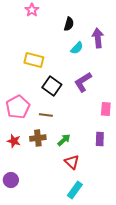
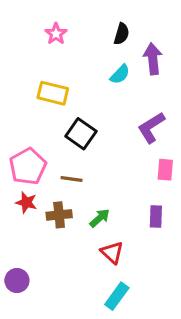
pink star: (32, 10) -> (56, 34), moved
black semicircle: (69, 24) -> (122, 34), moved
purple L-shape: (83, 82) -> (151, 127), moved
red star: (14, 141) -> (26, 202), moved

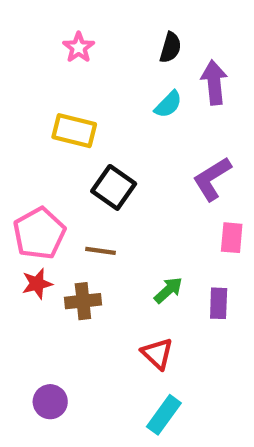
red star: (26, 202) -> (37, 284), turned -30
green arrow: (100, 218) -> (168, 290), moved
purple circle: (17, 281) -> (50, 402), moved

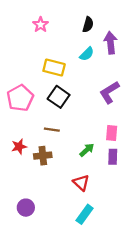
yellow rectangle: (74, 131) -> (54, 68), moved
pink pentagon: (39, 233) -> (20, 98), moved
pink rectangle: (232, 238) -> (112, 133), moved

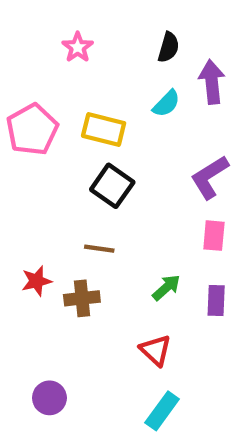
pink pentagon: (20, 98) -> (32, 130), moved
pink rectangle: (112, 133) -> (214, 236), moved

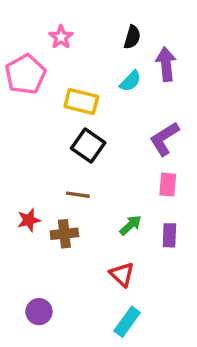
pink pentagon: (32, 130) -> (25, 74), moved

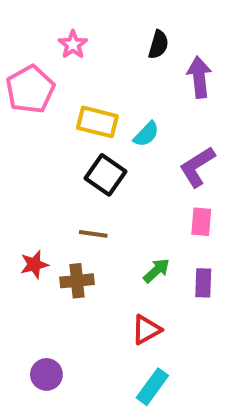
cyan semicircle: (130, 81) -> (146, 134), moved
red triangle: (122, 274) -> (146, 330), turned 48

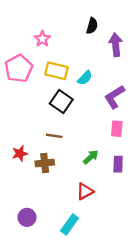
pink star: (73, 45) -> (42, 39), moved
pink pentagon: (30, 89) -> (19, 68), moved
cyan rectangle: (152, 387) -> (70, 224), moved

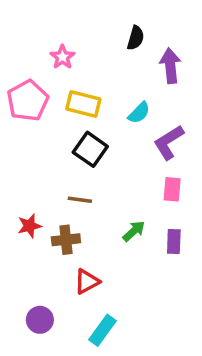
cyan semicircle: (85, 78) -> (139, 113), moved
red triangle: (85, 191) -> (87, 282), moved

